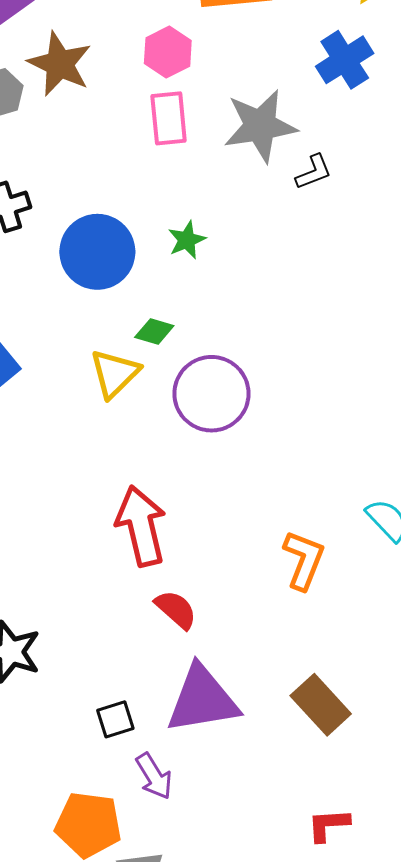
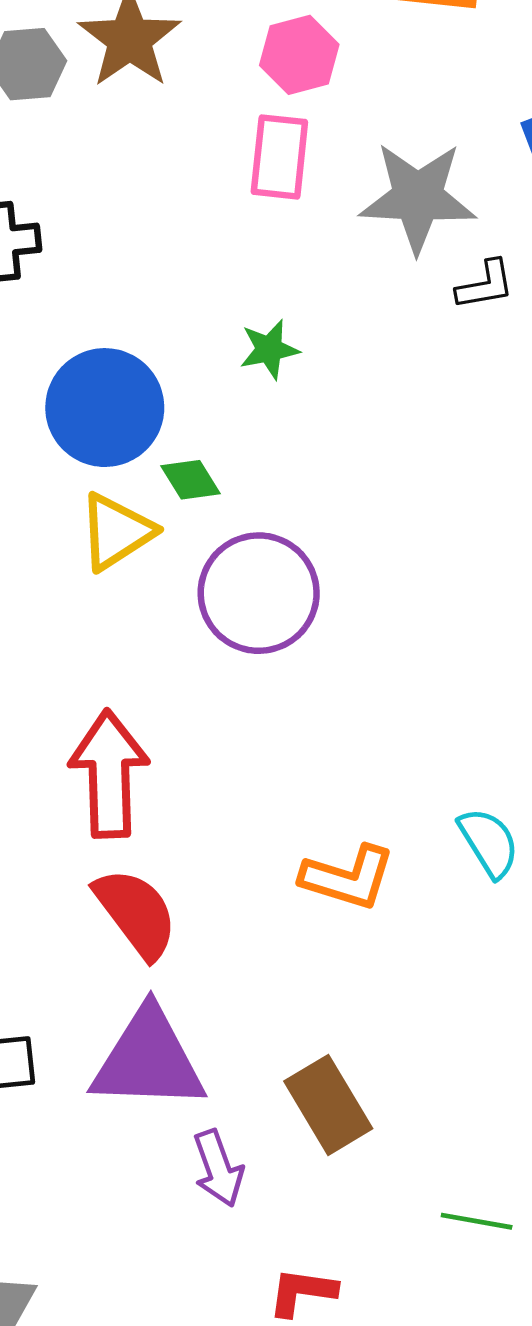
blue circle: (97, 252) -> (105, 408), moved
green diamond: (154, 332) -> (190, 480), turned 30
orange L-shape: (304, 560) -> (348, 878), turned 74
red semicircle: (176, 609) -> (136, 913), size x1.4
purple arrow: (154, 776) -> (218, 1168), moved

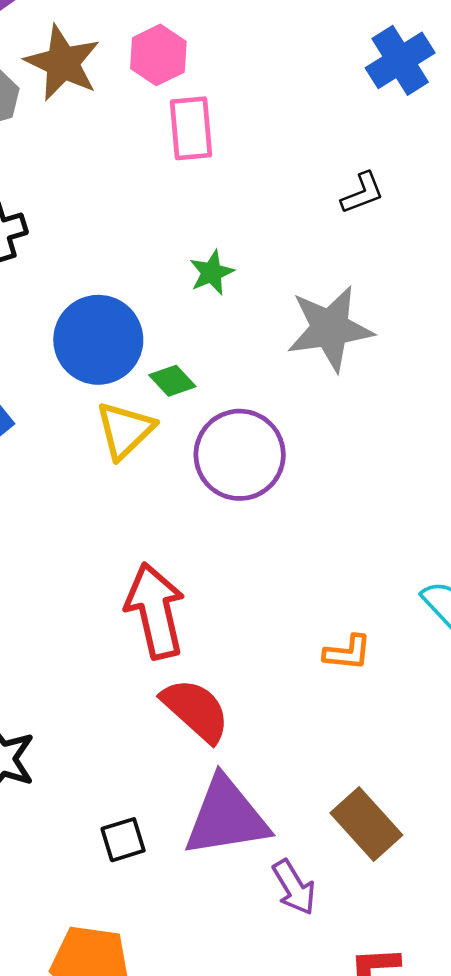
pink hexagon: (299, 55) -> (158, 55), moved
gray star: (418, 197) -> (330, 328), moved
orange L-shape: (348, 878) -> (347, 653), size x0.7

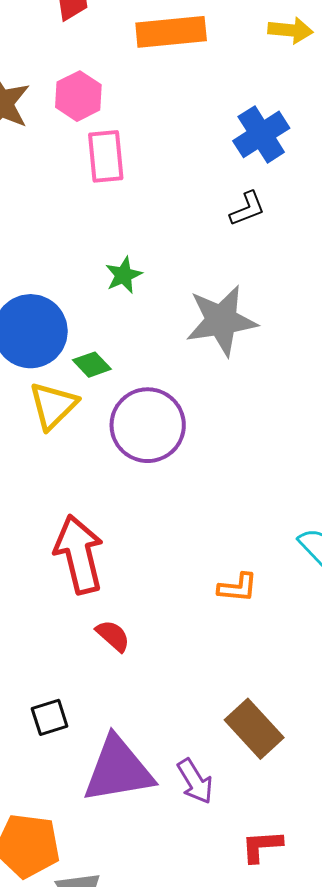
blue cross: (400, 60) -> (261, 134), moved
red semicircle: (196, 710) -> (113, 636), size x0.6
purple triangle: (226, 817) -> (118, 770), moved
black square: (123, 840) -> (50, 717), moved

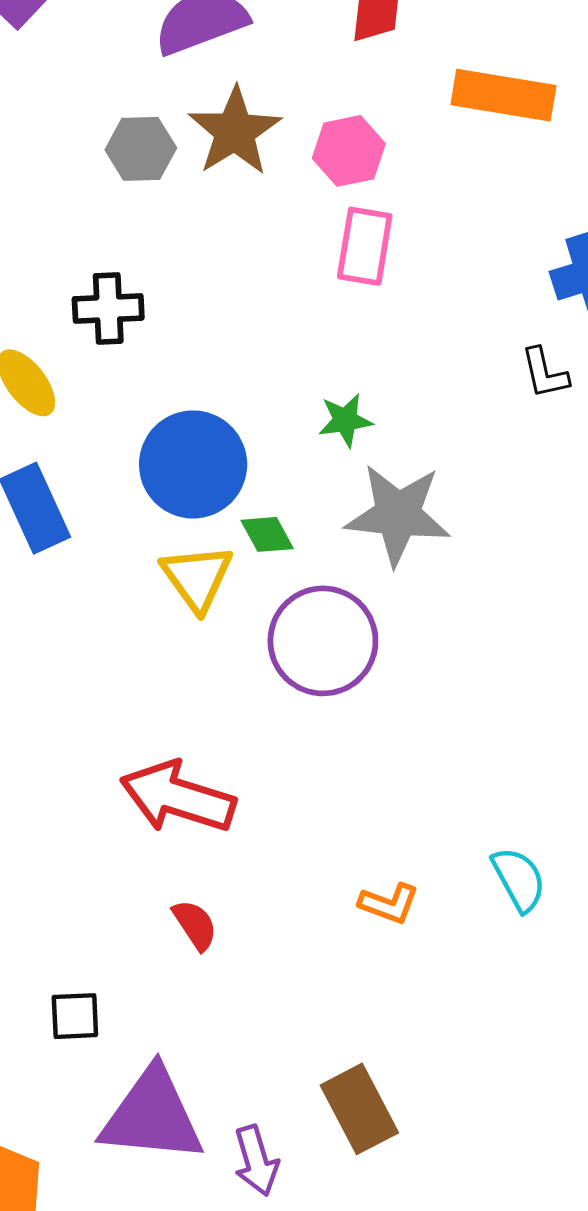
black L-shape: (247, 209) -> (545, 373), turned 84
gray star: (221, 321) -> (398, 515), moved
yellow triangle: (53, 406) -> (197, 578), turned -36
red arrow: (79, 554) -> (178, 797), turned -74

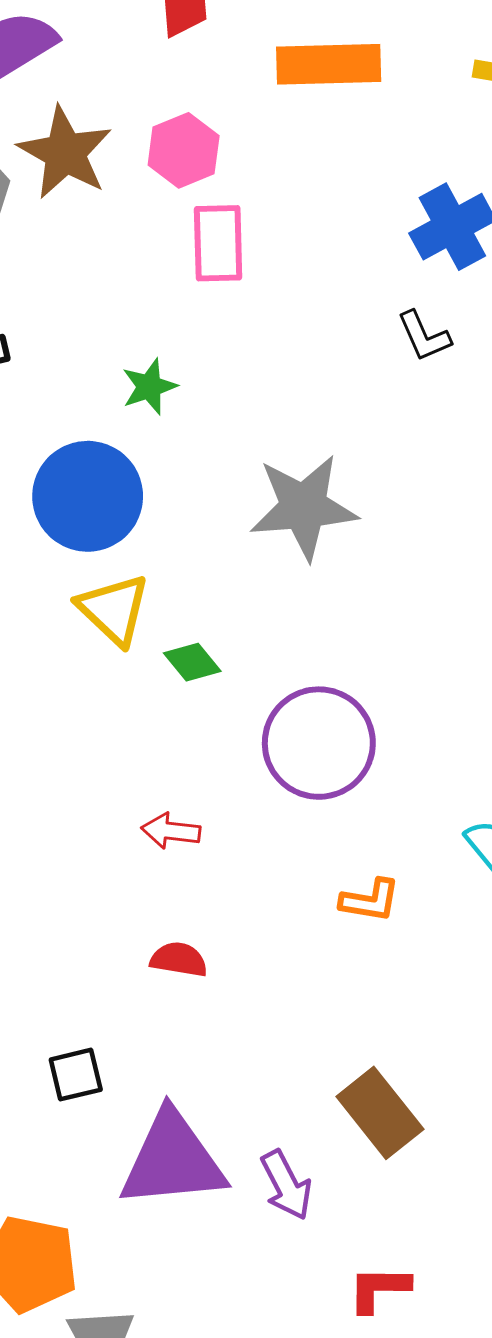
green star: (345, 420) -> (149, 387), moved
green diamond: (267, 534) -> (192, 662), moved
purple circle: (323, 641) -> (319, 743), moved
red arrow: (178, 797) -> (171, 831), moved, size x0.5
red semicircle: (195, 925) -> (179, 959), turned -36

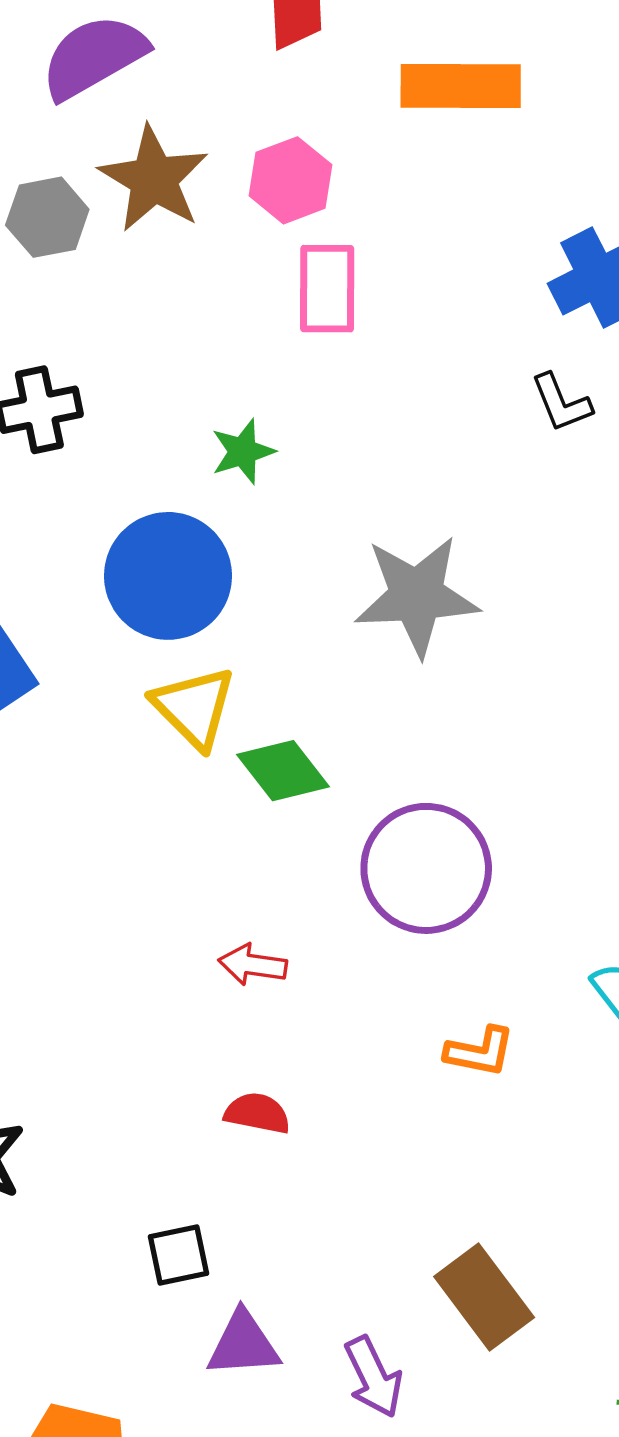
green diamond: (192, 662) -> (283, 771), size x1.4
black square: (76, 1075) -> (179, 1255), moved
purple triangle: (173, 1160) -> (243, 1344), size x0.6

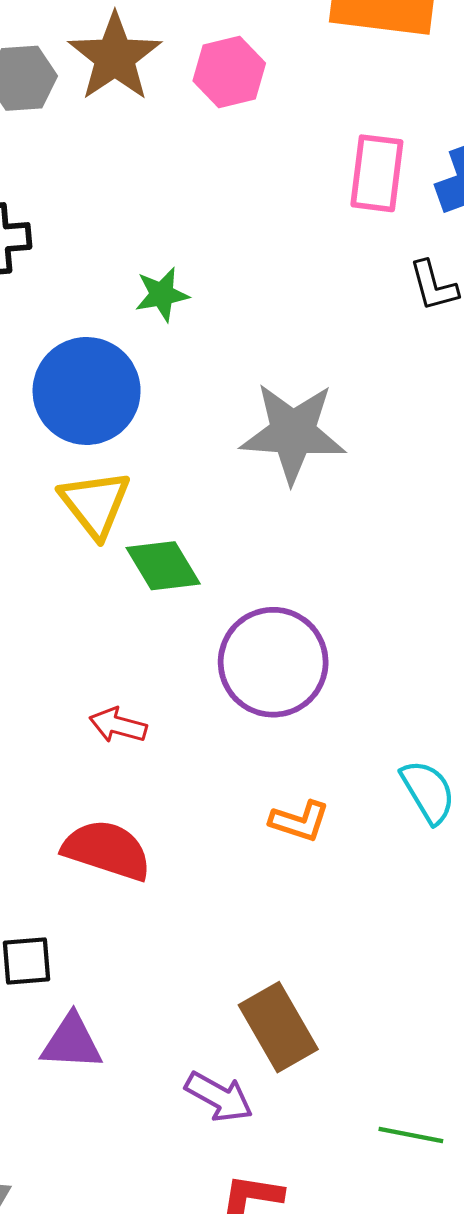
pink rectangle: (327, 289) -> (377, 173), moved
red semicircle: (257, 1113) -> (107, 850), size x1.6
purple arrow: (373, 1377) -> (219, 1097), moved, turned -42

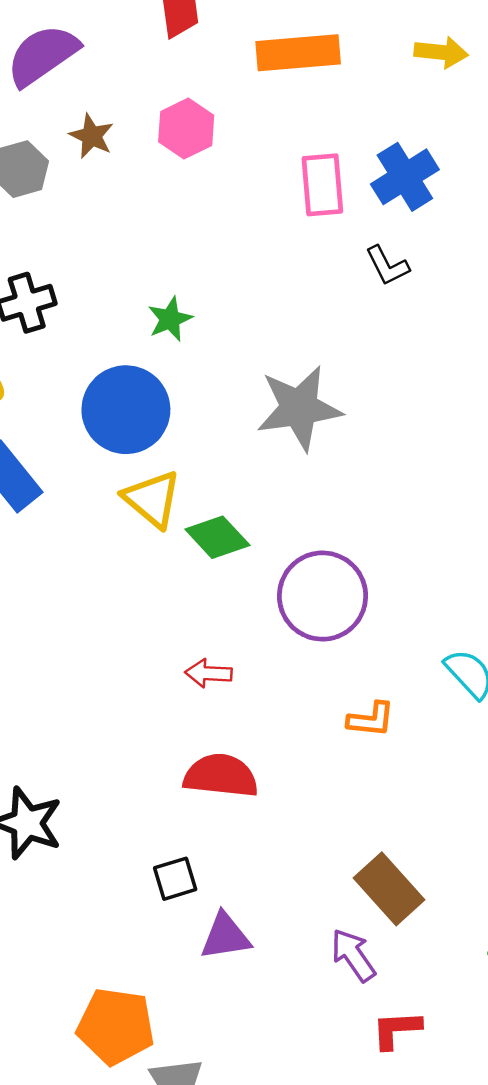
brown star: (115, 57) -> (92, 136), size x0.6
purple arrow: (219, 1097) -> (353, 955), turned -142

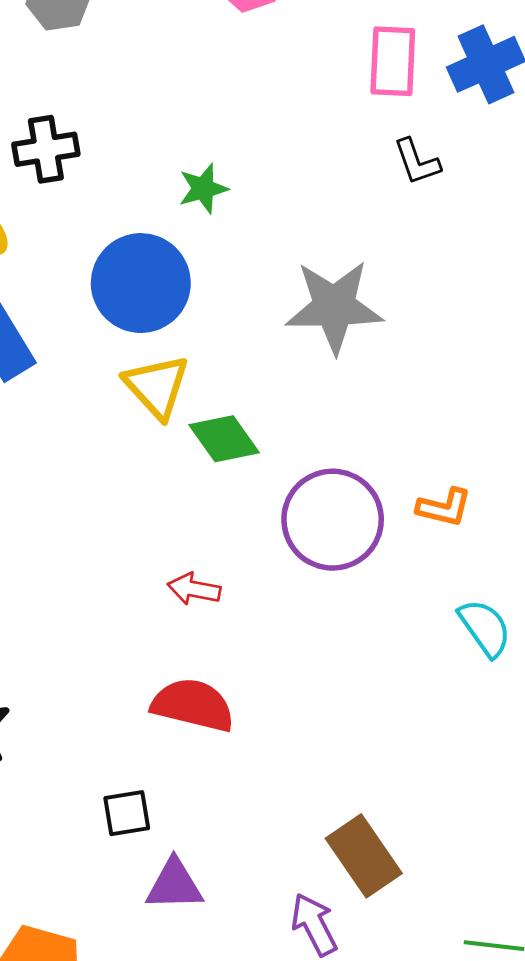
black L-shape: (387, 266) -> (417, 162), moved
orange L-shape: (371, 719) -> (444, 507), moved

